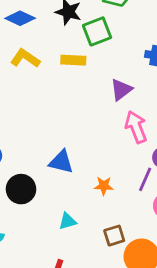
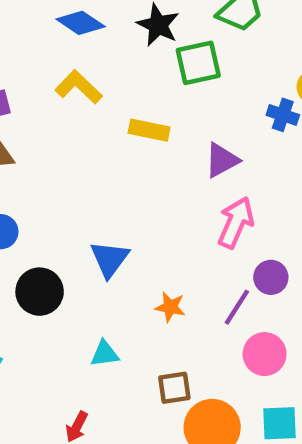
yellow rectangle: (73, 60) -> (149, 130), moved
pink arrow: (136, 127) -> (236, 223), turned 36
blue triangle: (61, 162) -> (110, 259), turned 44

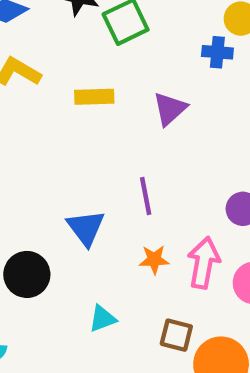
pink arrow: (236, 223) -> (204, 263), moved
purple line: (237, 307) -> (146, 196), moved, turned -30
brown square: (174, 388) -> (176, 335), turned 36

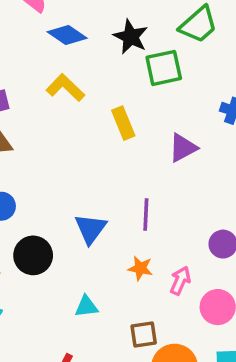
yellow rectangle: (94, 97) -> (123, 123), turned 56
pink arrow: (204, 263) -> (180, 281), size x0.7
brown square: (176, 335) -> (144, 335), turned -36

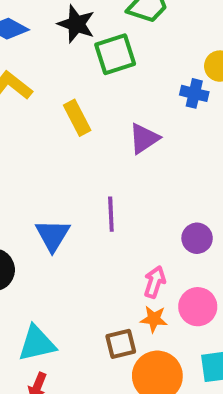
orange star: (140, 268) -> (154, 319), moved
cyan triangle: (86, 306) -> (37, 343), moved, size x1.5

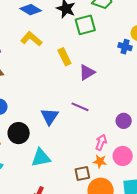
purple triangle: (144, 138) -> (87, 72), moved
purple line: (111, 214) -> (80, 107), turned -66
cyan triangle: (37, 343) -> (41, 158), moved

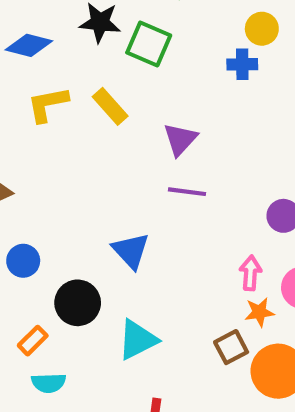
green square: (85, 25) -> (149, 44), turned -35
yellow L-shape: (31, 39) -> (48, 104), turned -35
yellow rectangle: (64, 57) -> (110, 106), moved
purple line: (80, 107) -> (187, 192), moved

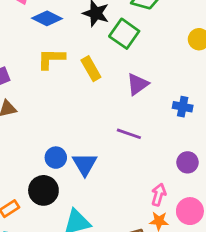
blue cross: (242, 64) -> (183, 107), moved
purple triangle: (180, 139) -> (138, 84), moved
blue circle: (23, 261) -> (56, 158), moved

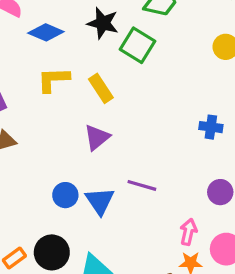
purple triangle: (138, 84) -> (97, 137), moved
purple line: (129, 134) -> (142, 185), moved
black circle: (43, 190) -> (52, 252), moved

